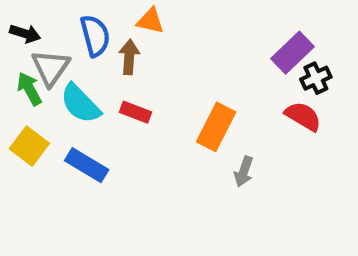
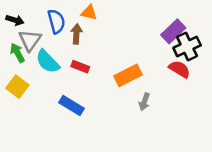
black cross: (316, 78) -> (187, 46), size x1.5
orange rectangle: (216, 127) -> (128, 75), turned 36
blue rectangle: (87, 165) -> (71, 106), moved

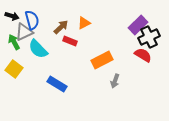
orange triangle: (89, 13) -> (84, 23), moved, turned -40
blue semicircle: (56, 21) -> (32, 20), moved
brown arrow: (76, 34) -> (61, 27), turned 42
gray triangle: (30, 40) -> (24, 32), turned 30
red rectangle: (80, 67) -> (70, 41), moved

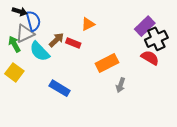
black arrow: (12, 16) -> (20, 11), moved
brown arrow: (61, 27) -> (56, 40), moved

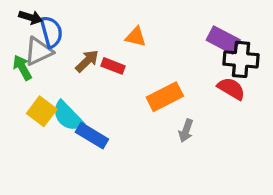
orange triangle: (88, 24) -> (136, 37), turned 40
purple rectangle: (145, 26) -> (223, 40), turned 72
black cross: (156, 39) -> (241, 59), turned 30
cyan semicircle: (40, 51) -> (68, 116), moved
yellow square: (14, 72) -> (42, 111), moved

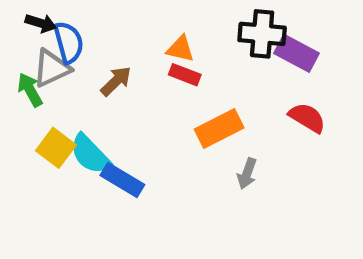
black cross: (241, 59) -> (262, 34), moved
red rectangle: (113, 66) -> (185, 75), moved

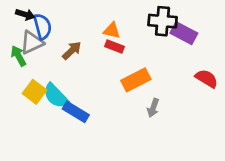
red semicircle: (307, 118) -> (207, 78), moved

